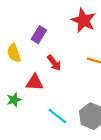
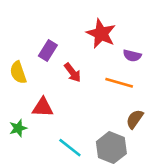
red arrow: (54, 63) -> (73, 72), moved

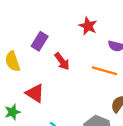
red star: (101, 34) -> (88, 26), size x0.7
red triangle: (43, 107) -> (35, 93), turned 30

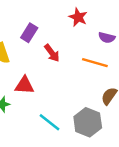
red triangle: (35, 93) -> (24, 85), turned -30

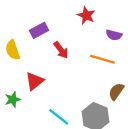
purple rectangle: (29, 33) -> (39, 30), turned 30
red triangle: (24, 85) -> (34, 81), turned -42

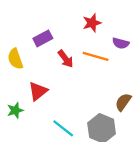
red star: (86, 15) -> (92, 23), turned 30
orange line: (102, 59) -> (96, 56), moved

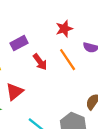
orange line: (96, 56) -> (68, 60), turned 40

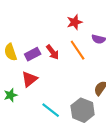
purple rectangle: (19, 43) -> (33, 54), moved

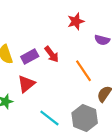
orange line: (78, 50) -> (83, 71), moved

